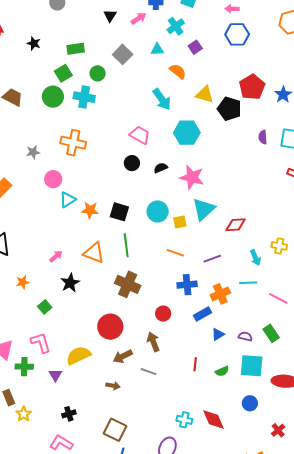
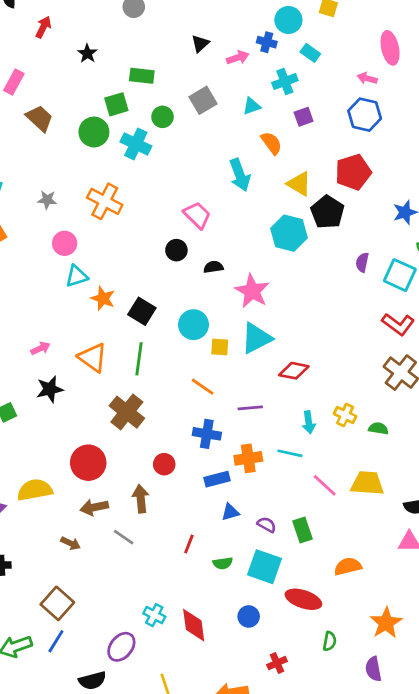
cyan triangle: (157, 49) -> (252, 106), turned -32
red pentagon: (252, 87) -> (353, 172), moved
cyan hexagon: (187, 133) -> (289, 233), moved

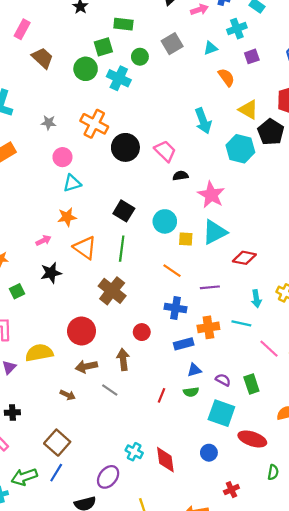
cyan arrow: (240, 175) -> (203, 121), moved
pink trapezoid: (197, 215) -> (165, 151), moved
black circle: (176, 250) -> (125, 147), moved, size x1.6
orange star: (103, 298) -> (67, 217), moved, turned -30
green semicircle: (223, 563) -> (191, 392), moved

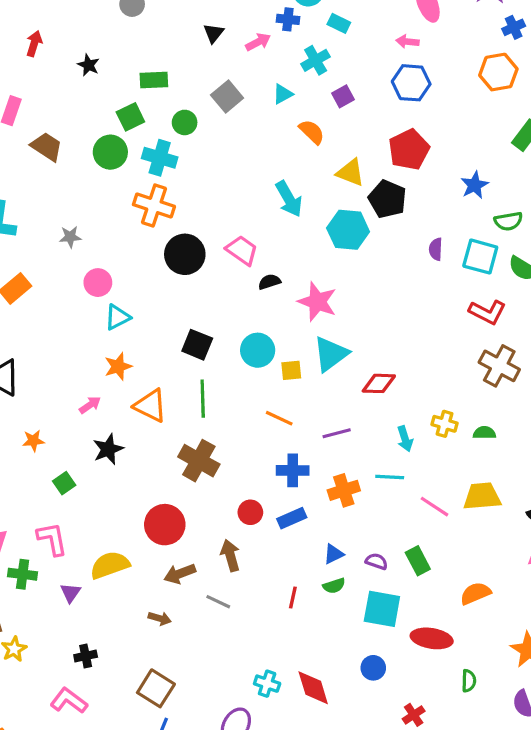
orange cross: (94, 124) -> (154, 205), moved
blue rectangle: (184, 344) -> (292, 518), moved

